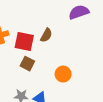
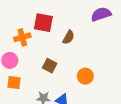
red square: (24, 42) -> (43, 23), moved

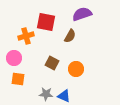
purple semicircle: (101, 14) -> (82, 14), moved
orange circle: (85, 76) -> (76, 69), moved

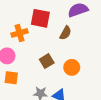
brown square: (52, 63) -> (47, 61), turned 32

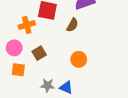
brown square: (47, 61) -> (39, 53), moved

